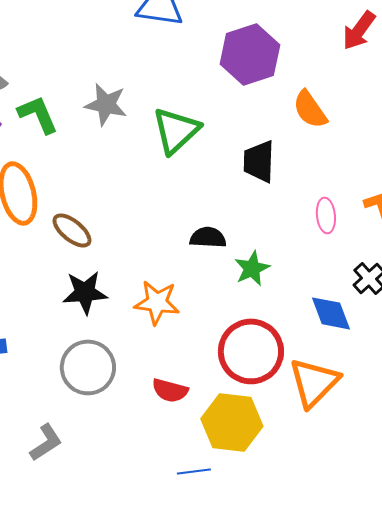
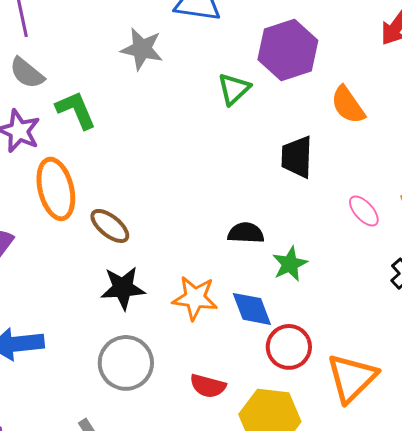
gray star: (106, 104) -> (142, 49), moved
green triangle: (176, 130) -> (234, 89), moved, size x0.7
pink ellipse: (326, 215) -> (364, 211), turned -36
blue diamond: (331, 313) -> (252, 309), moved
red circle: (251, 351) -> (289, 347), size x0.7

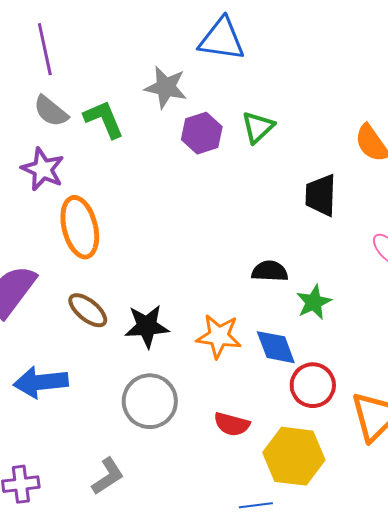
purple hexagon: (288, 50) -> (202, 133), moved, size x0.7
green L-shape: (76, 110) -> (104, 119), moved
brown ellipse: (110, 226) -> (88, 310), moved

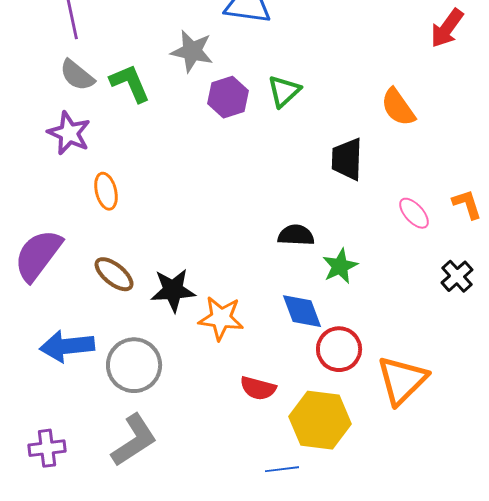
orange ellipse: (80, 227) -> (106, 191), size x0.6
orange star: (219, 336) -> (221, 318), moved
gray circle: (150, 401) -> (134, 365), moved
gray L-shape: (108, 476) -> (134, 440), size x1.4

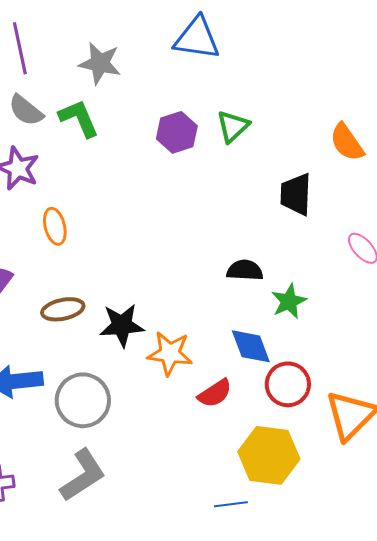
gray star: (192, 51) -> (100, 63), moved
brown ellipse: (114, 274) -> (63, 309), turned -51
red semicircle: (258, 388) -> (215, 393), moved, turned -48

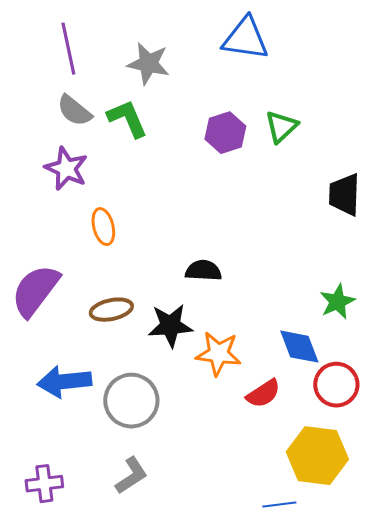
black semicircle: (245, 270) -> (203, 271), moved
gray L-shape: (83, 475) -> (131, 476), size x0.7

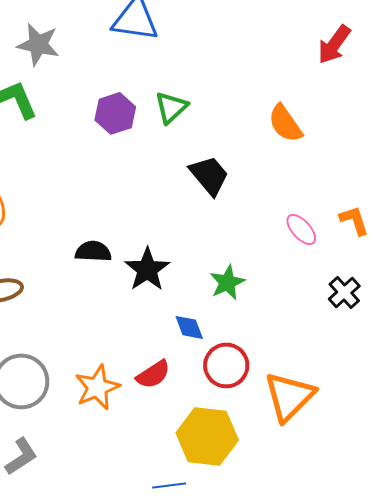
black trapezoid: (344, 195) -> (209, 175), moved, turned 138
black star: (170, 326) -> (147, 269), moved, turned -30
blue diamond: (299, 347) -> (189, 327), size x0.7
orange star: (218, 354) -> (97, 387), moved, turned -30

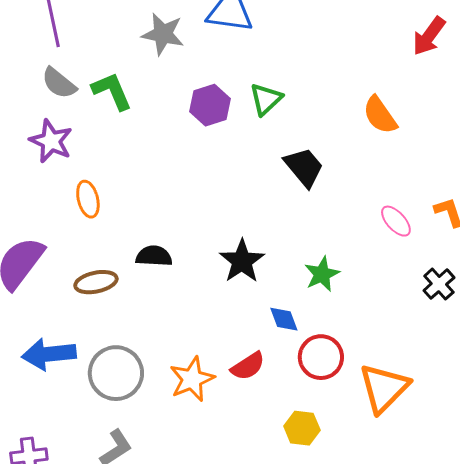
gray star: (38, 44) -> (163, 34), moved
black semicircle: (93, 251) -> (154, 256), moved
yellow hexagon: (207, 436) -> (302, 428), size x0.6

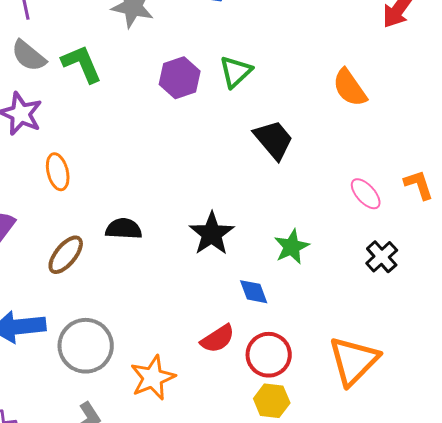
brown ellipse: (96, 282) -> (66, 255), turned -39
black cross: (439, 284) -> (382, 257), moved
red circle: (321, 357) -> (269, 355), moved
orange star: (192, 379) -> (153, 378), moved

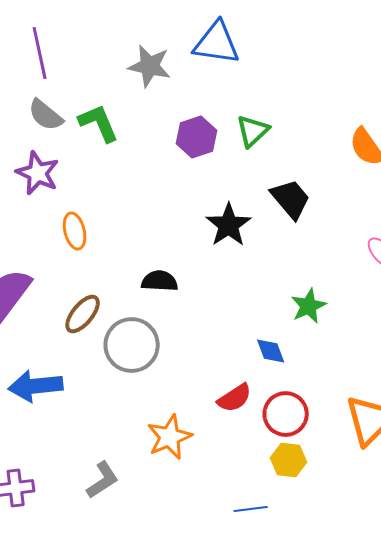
black semicircle: (124, 229) -> (160, 281), moved
black star: (212, 234) -> (229, 225), moved
gray circle: (86, 346) -> (132, 345), moved

